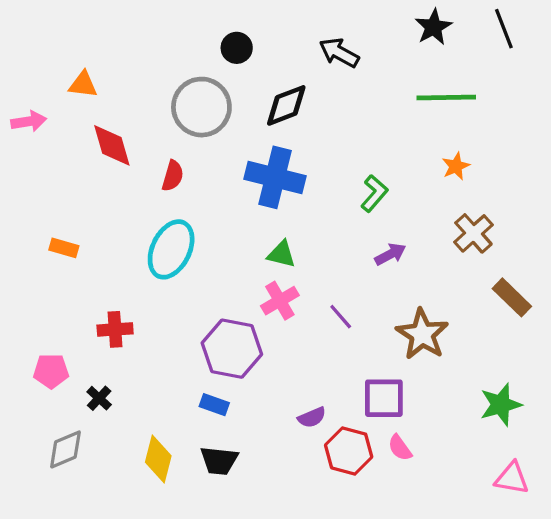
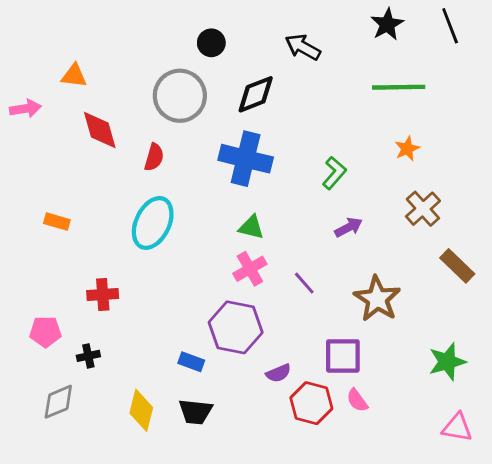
purple hexagon: (232, 349) -> (236, 327), moved
black cross: (99, 398) -> (88, 356), turned 35

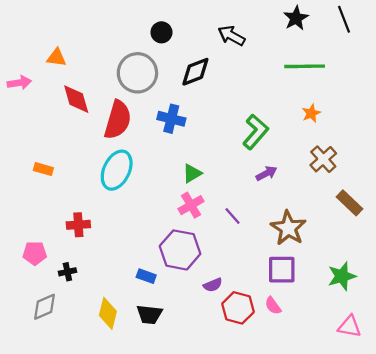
red semicircle: (154, 157) -> (118, 120), size x1.8
blue cross: (246, 159) -> (171, 119), moved, size x0.7
green L-shape: (334, 173) -> (255, 132), size x1.4
green triangle: (251, 227) -> (192, 173), turned -45
purple square: (343, 356) -> (282, 270), moved

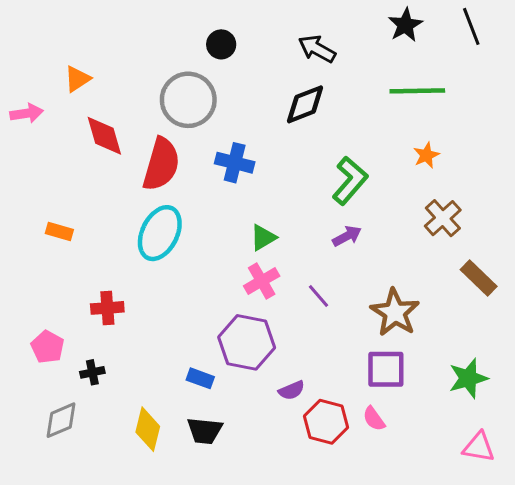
orange triangle: (57, 58) -> (77, 79), turned -40
black diamond: (195, 72) -> (305, 104), moved
purple arrow: (266, 173) -> (347, 236), moved
pink pentagon: (35, 253) -> (47, 347), turned 30

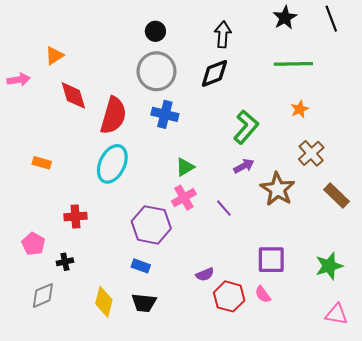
black arrow: (317, 49) -> (223, 34), turned 65
gray circle: (188, 100) -> (157, 71), moved
brown star: (395, 312) -> (278, 189), moved
purple hexagon: (247, 342) -> (151, 225), moved

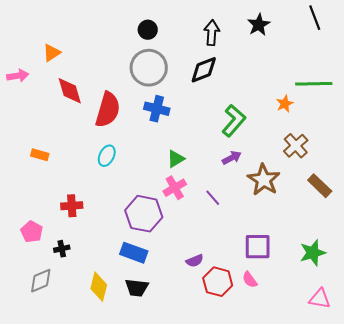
black star: (285, 18) -> (259, 25), moved
green line: (293, 64) -> (314, 84), moved
cyan ellipse: (112, 164) -> (107, 156), size x0.6
blue rectangle: (141, 266) -> (134, 253), size x1.5

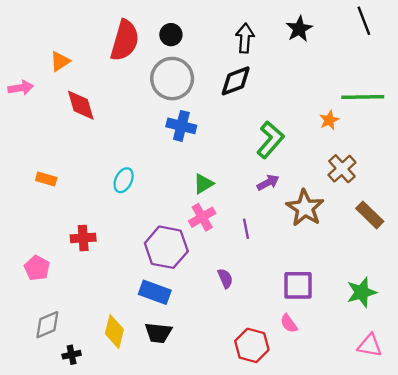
red semicircle: (108, 110) -> (125, 40), moved
purple line: (213, 198) -> (246, 229), turned 30
black cross: (62, 249) -> (72, 355), moved
purple semicircle: (195, 261) -> (225, 278), moved, turned -90
red hexagon: (218, 282) -> (252, 345), moved

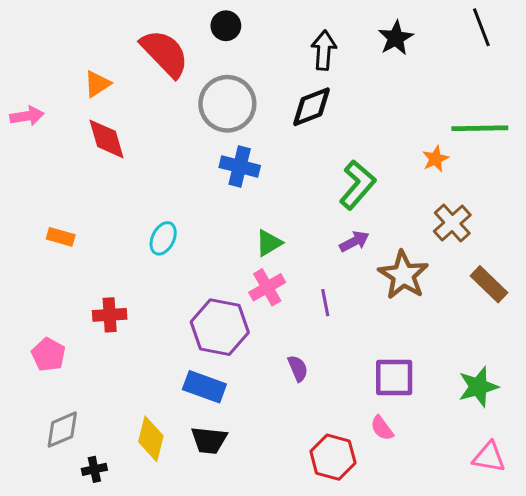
black circle: (171, 35) -> (226, 26), moved
red semicircle: (125, 40) -> (165, 53), turned -60
orange triangle: (60, 61) -> (97, 84), moved

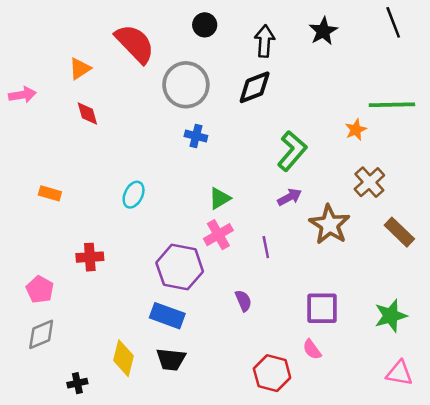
black circle: (226, 26) -> (205, 25), moved
red diamond: (107, 139) -> (87, 114), size x0.7
blue cross: (240, 166) -> (196, 136), size x0.7
gray diamond: (62, 430) -> (41, 334), moved

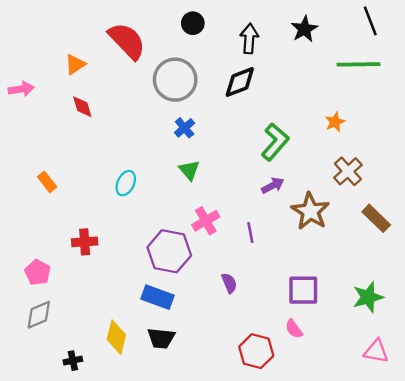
green line: (392, 105) -> (359, 64), moved
blue cross: (196, 136) -> (185, 128), turned 36
orange rectangle: (50, 193) -> (47, 182), turned 36
green triangle: (220, 198) -> (189, 170), moved, turned -40

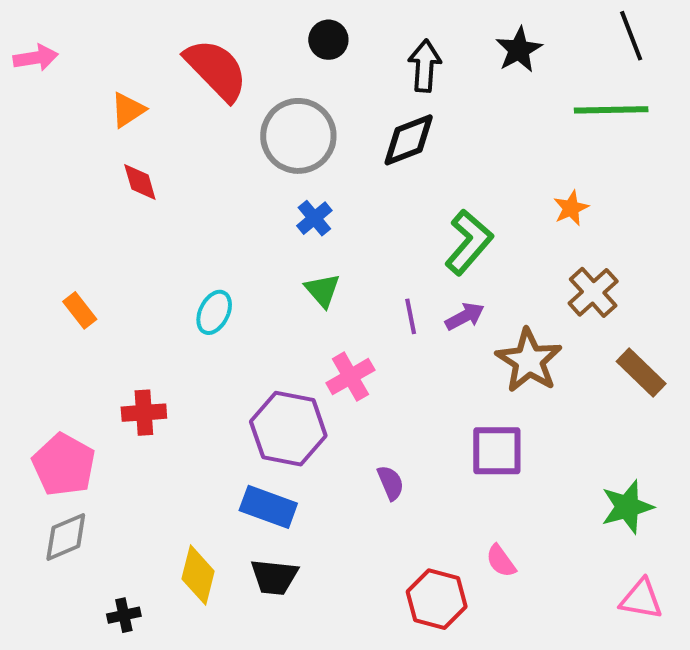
pink arrow: (21, 89) -> (36, 58), moved
purple line: (250, 232) -> (411, 316), moved
pink pentagon: (38, 272) -> (64, 465), size x1.4
purple square: (303, 290) -> (497, 451), moved

